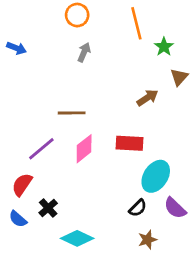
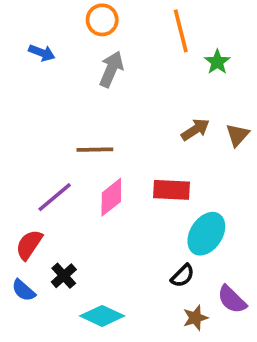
blue arrow: (16, 48) -> (42, 53), moved
gray arrow: (84, 52) -> (111, 69), size x1.4
brown triangle: (179, 77) -> (237, 135), moved
purple semicircle: (175, 208) -> (232, 299), moved

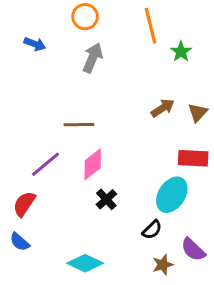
red rectangle: (172, 190) -> (193, 158), moved
black cross: (64, 276) -> (106, 199), moved

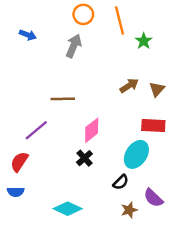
orange circle: (85, 17) -> (83, 14), moved
pink diamond: (93, 164) -> (92, 130), moved
blue semicircle: (20, 242) -> (16, 192), turned -42

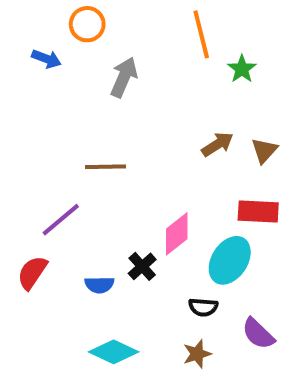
orange circle: (83, 14) -> (87, 24), moved
pink diamond: (92, 130) -> (177, 234), moved
black semicircle: (121, 182) -> (203, 307), turned 49
blue semicircle: (16, 192) -> (99, 285), moved
brown star: (129, 210) -> (197, 354), moved

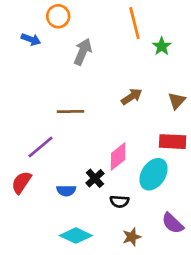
brown arrow: (217, 144) -> (132, 97), moved
black semicircle: (203, 307) -> (119, 201), moved

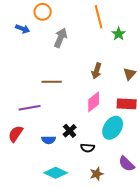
brown arrow: (132, 97) -> (97, 71), turned 140
purple line: (40, 147) -> (30, 108), turned 30
pink diamond: (118, 157) -> (94, 102), moved

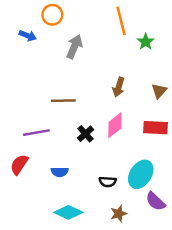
cyan ellipse: (113, 128) -> (141, 174), moved
black cross: (70, 131) -> (85, 134), moved

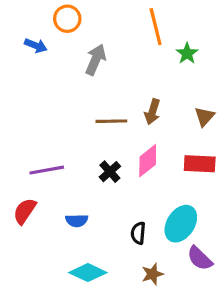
brown line: (63, 101) -> (111, 121), moved
black semicircle: (108, 182) -> (138, 233), turned 91

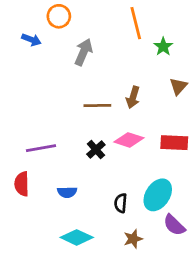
brown triangle: (204, 116) -> (178, 86), moved
pink diamond: (148, 161) -> (129, 140), turned 56
red semicircle: (25, 211) -> (22, 184), turned -35

